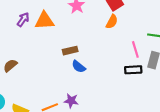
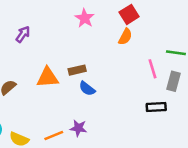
orange triangle: (44, 21) -> (48, 77), moved
black rectangle: (133, 70) -> (156, 107), moved

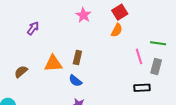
brown rectangle: (77, 70) -> (77, 57), turned -64
blue semicircle: (87, 89) -> (75, 81), moved

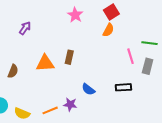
brown semicircle: (21, 72) -> (13, 71), turned 152
blue semicircle: (75, 81) -> (88, 89), moved
black rectangle: (142, 88) -> (123, 87), moved

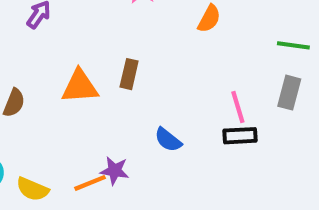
pink line: (130, 56) -> (238, 107), moved
purple star: (70, 104) -> (115, 171), moved

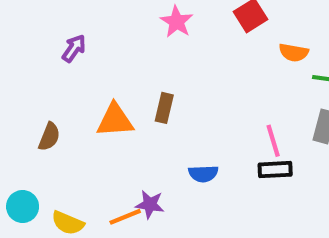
orange semicircle: (209, 19) -> (294, 52), moved, turned 72
blue semicircle: (168, 140) -> (203, 174), turned -40

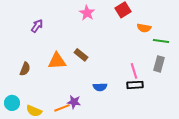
brown rectangle: (164, 108) -> (81, 55), turned -64

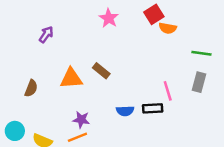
orange semicircle: (144, 28) -> (168, 28), moved
black rectangle: (135, 85) -> (153, 108), moved
purple star: (74, 102) -> (81, 120), moved

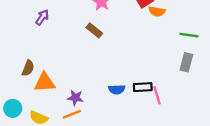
brown rectangle: (101, 71) -> (94, 30), moved
orange triangle: (71, 78) -> (45, 82), moved
pink line: (168, 91) -> (157, 95), moved

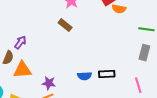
purple arrow: (42, 17) -> (20, 42), moved
pink line: (157, 95) -> (138, 85), moved

